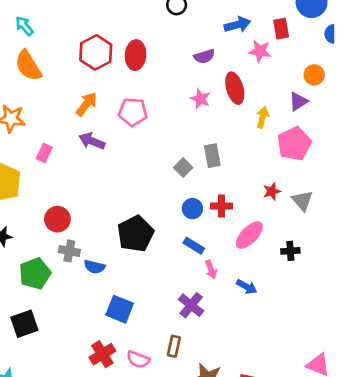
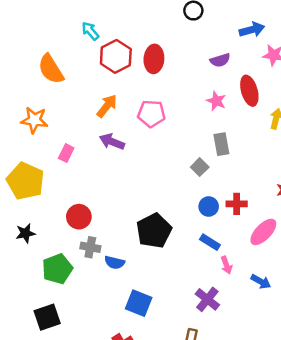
cyan arrow: (24, 26) -> (90, 31), moved
gray rectangle: (212, 156) -> (221, 144), moved

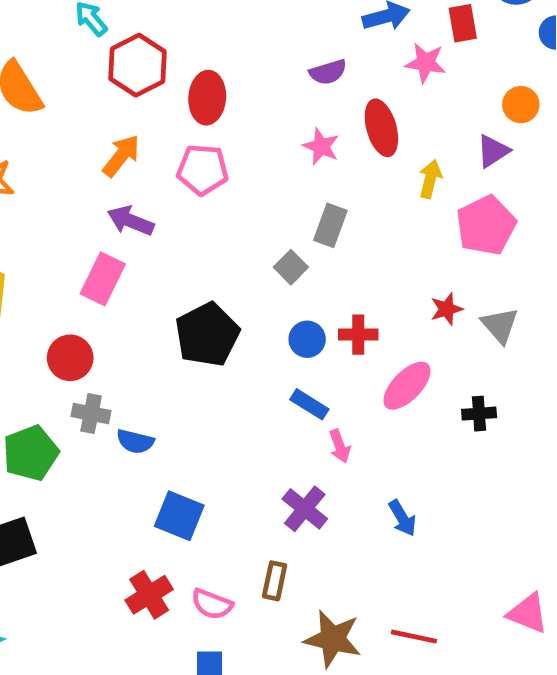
red ellipse: (154, 59) -> (207, 98), moved
gray rectangle: (221, 144) -> (330, 225), turned 30
pink rectangle: (66, 153) -> (103, 279), moved, size x1.5
black pentagon: (154, 231) -> (207, 335), moved
blue arrow: (261, 282) -> (402, 518), moved, turned 30

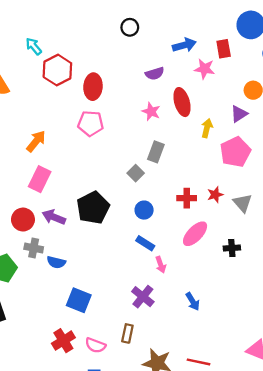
orange arrow: (121, 156) -> (36, 141), moved
purple arrow: (131, 221) -> (54, 217), moved
red cross: (358, 335) -> (187, 198), moved

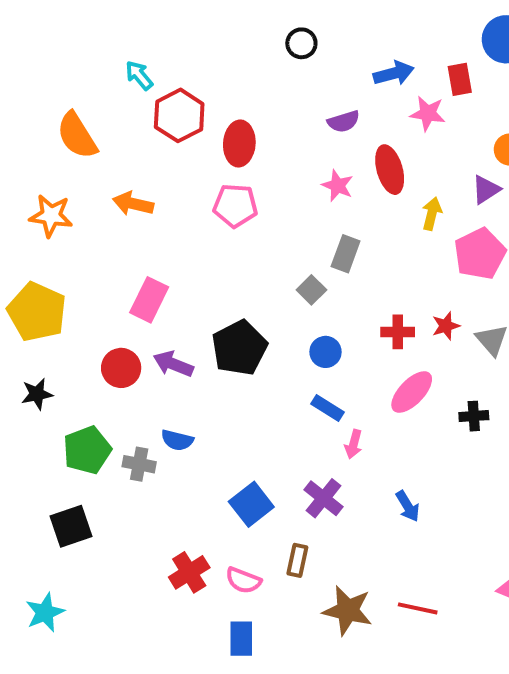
orange arrow: (36, 141) -> (133, 204), moved, turned -115
gray cross: (34, 248) -> (139, 464), moved
pink arrow: (161, 265) -> (354, 444), turned 35
blue square: (79, 300) -> (251, 504), moved, turned 30

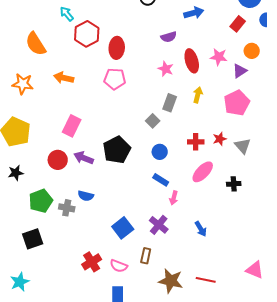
red rectangle: (460, 79) -> (238, 24), moved, turned 49
pink star: (428, 113) -> (219, 57), moved
yellow arrow: (432, 214) -> (198, 95), moved

